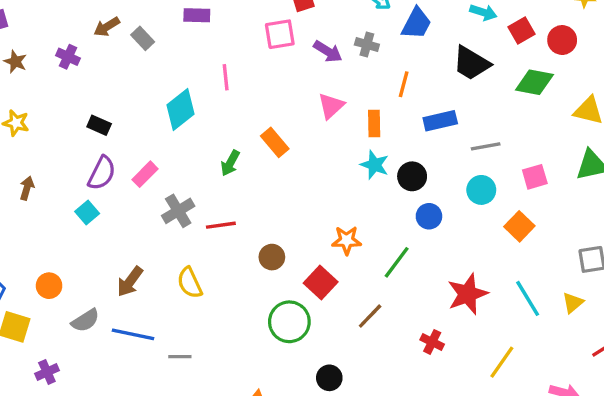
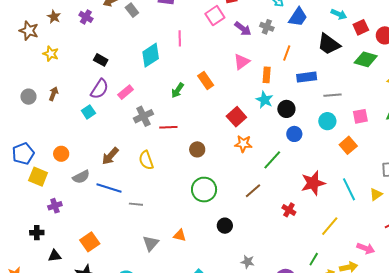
pink square: (280, 34) -> (215, 16), turned -30
red square: (321, 282) -> (236, 117), moved

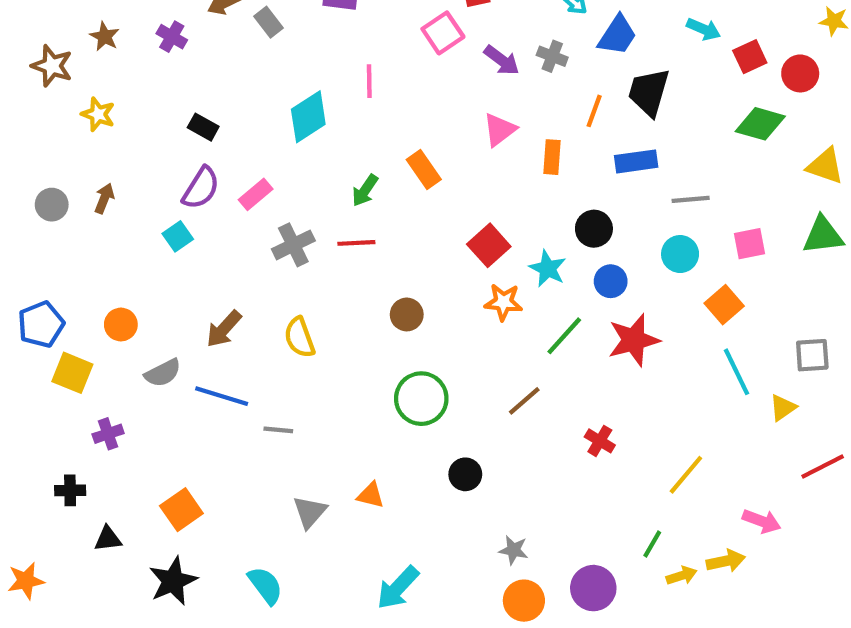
black trapezoid: (329, 44) -> (649, 92), moved, turned 70
cyan star: (264, 100) -> (548, 268), moved
red line: (168, 127) -> (356, 243), moved
red star: (313, 183) -> (634, 340), moved
cyan line: (349, 189) -> (737, 372), moved

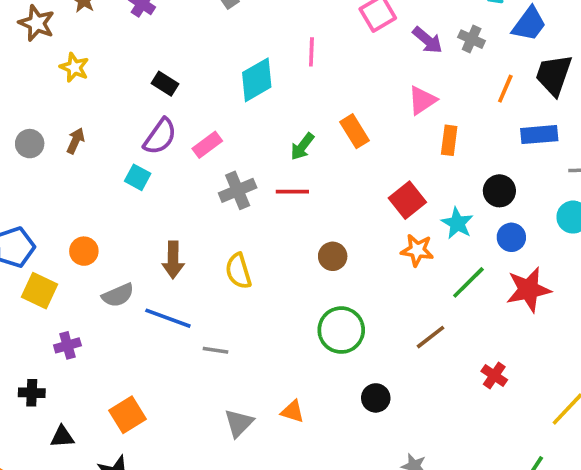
orange rectangle: (552, 157) -> (449, 140), moved
cyan square: (178, 236) -> (138, 177), turned -30
brown arrow: (224, 329) -> (173, 260), turned -45

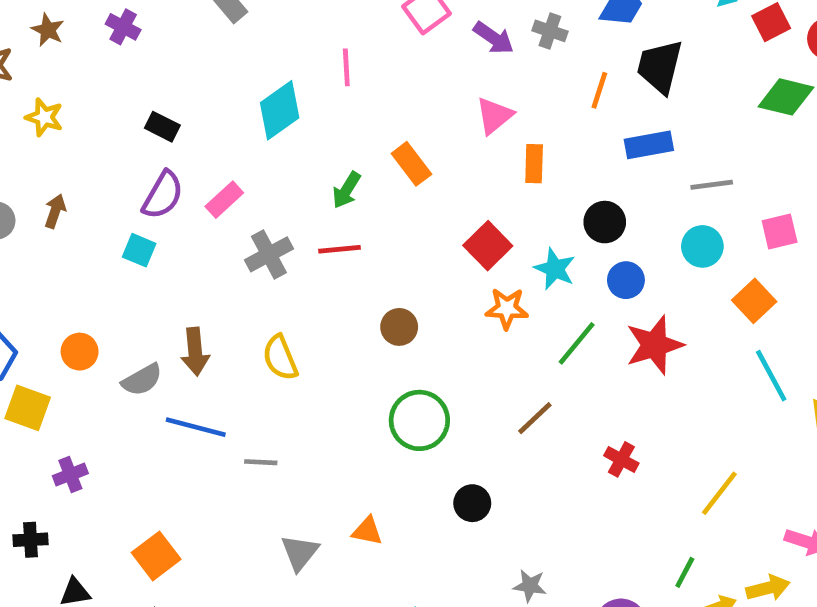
gray semicircle: (118, 295) -> (142, 380), moved

